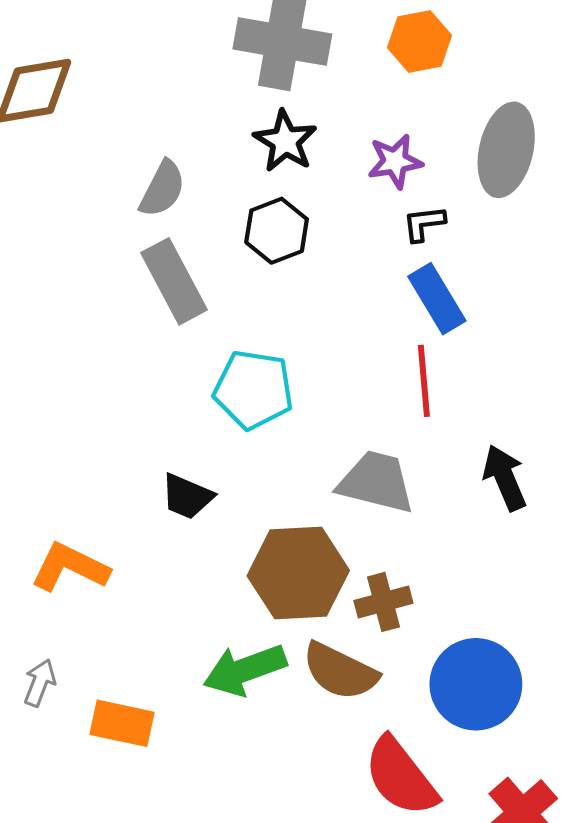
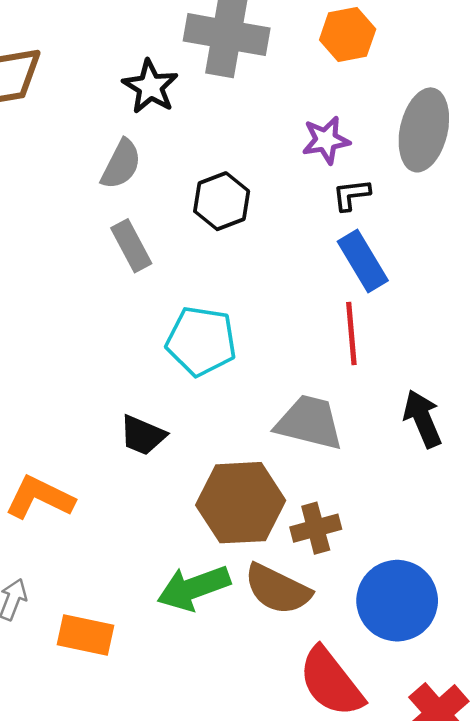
black star: (285, 141) -> (150, 87), moved
gray rectangle: (174, 281) -> (131, 246), size x0.7

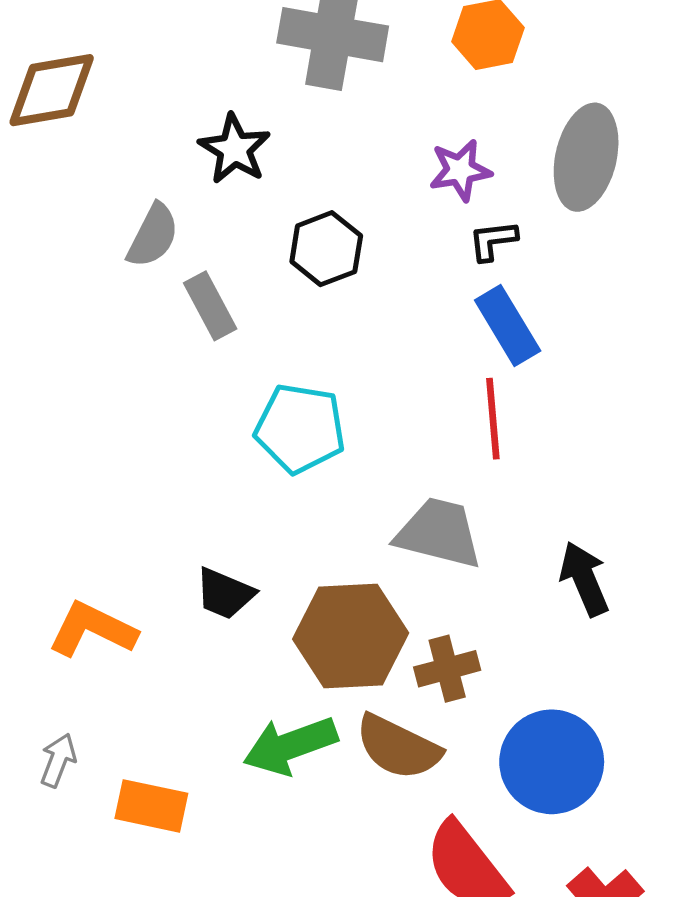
black star: (150, 87) -> (235, 149), moved
gray semicircle: (121, 164) -> (153, 236), moved
black arrow: (423, 419) -> (584, 579), moved
black trapezoid: (143, 435) -> (225, 594), moved

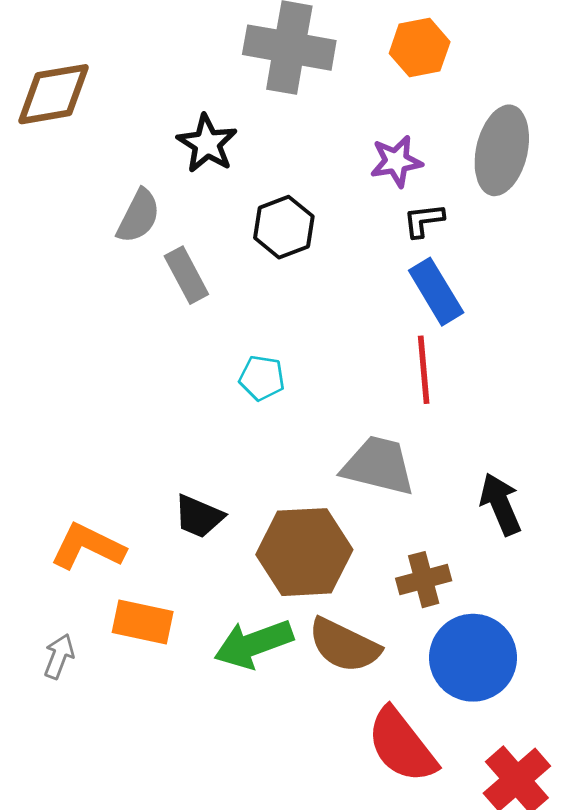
cyan pentagon: (300, 428) -> (262, 378), size x0.6
brown cross: (447, 669) -> (424, 580), moved
orange rectangle: (151, 806) -> (143, 622), moved

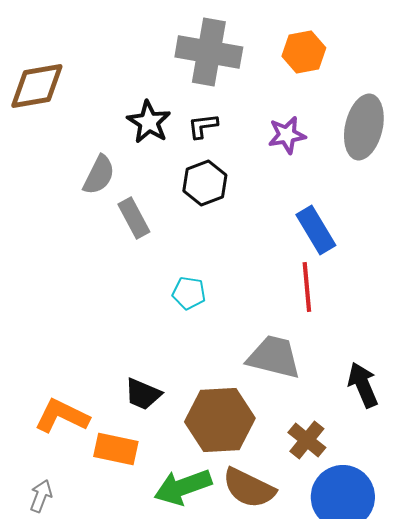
black L-shape: (424, 220) -> (203, 126), moved
brown cross: (424, 580) -> (307, 440), turned -36
orange rectangle: (143, 622) -> (116, 449), moved

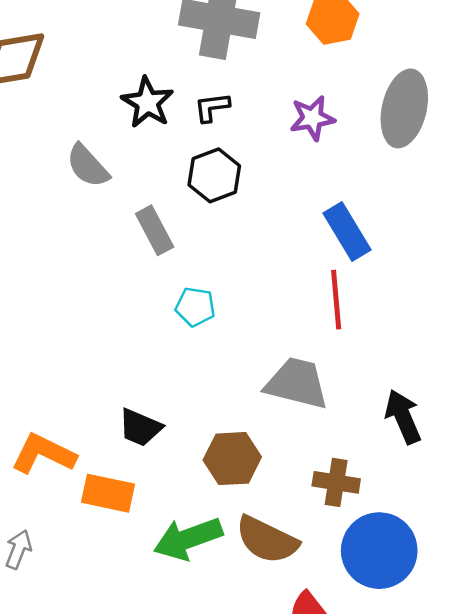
gray semicircle: (99, 175) -> (88, 166), turned 111
gray rectangle: (134, 218) -> (155, 230), moved
brown hexagon: (220, 420) -> (232, 459), size x0.7
brown cross: (307, 440) -> (336, 482), turned -30

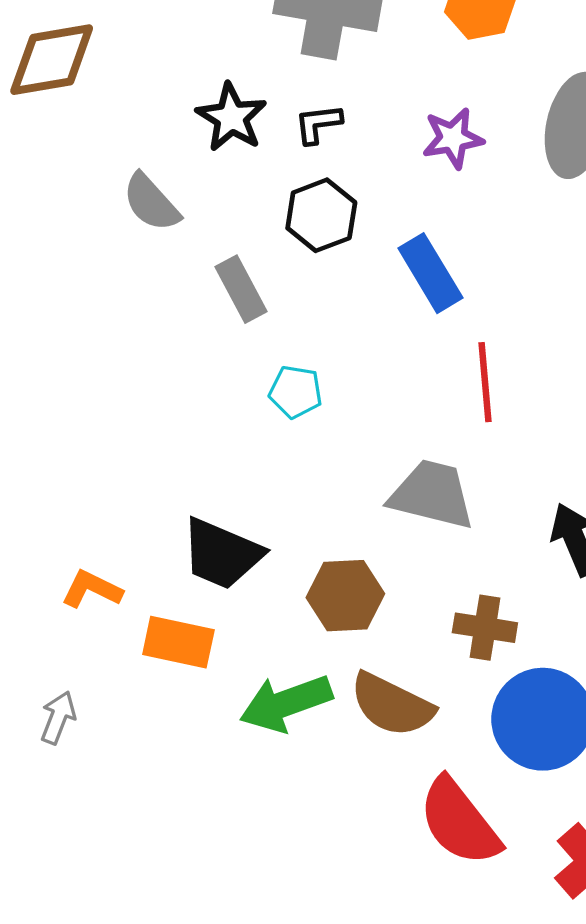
blue rectangle: (347, 232) -> (430, 273), moved
black trapezoid: (140, 427) -> (222, 554), size x1.4
orange L-shape: (43, 454) -> (92, 589), size x0.7

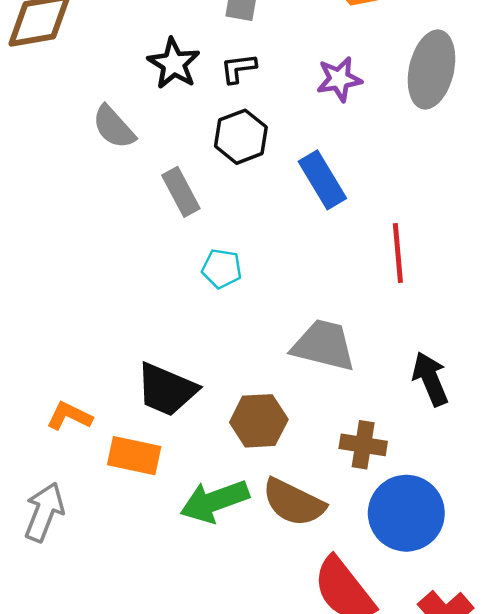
red line: (485, 382) -> (398, 253), moved
gray arrow: (58, 718) -> (44, 512), size x1.5

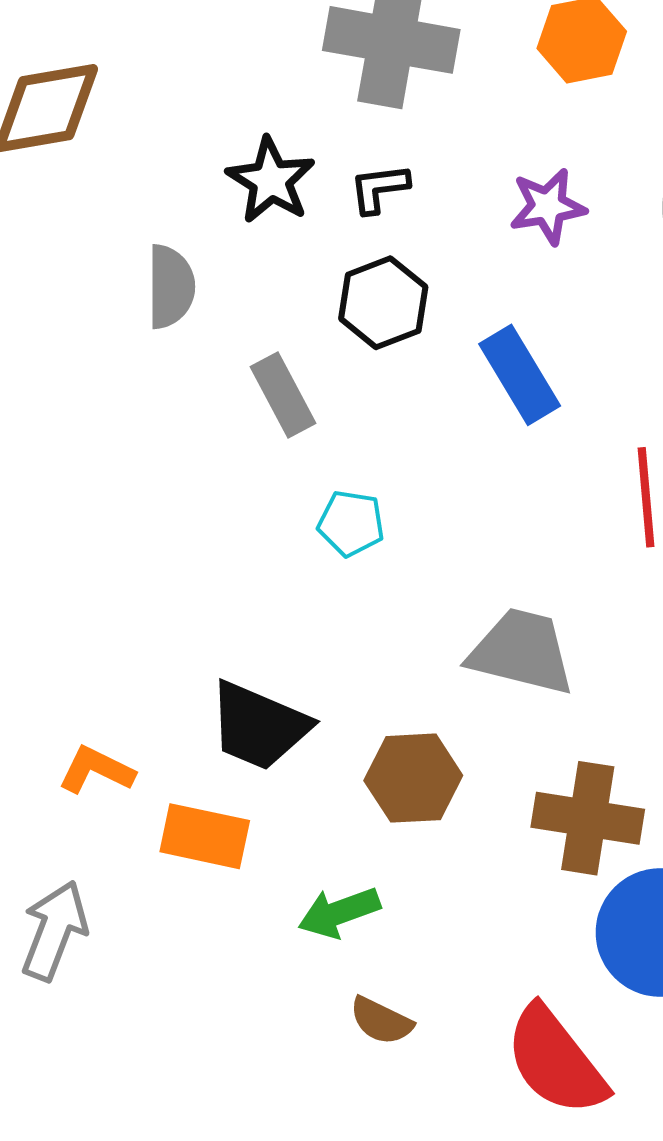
gray semicircle: (114, 127) -> (171, 287), turned -138
brown cross: (363, 445) -> (588, 818), size x1.4
green arrow: (214, 501) -> (339, 912), size x0.7
brown semicircle: (294, 502) -> (381, 1021), moved, size x0.6

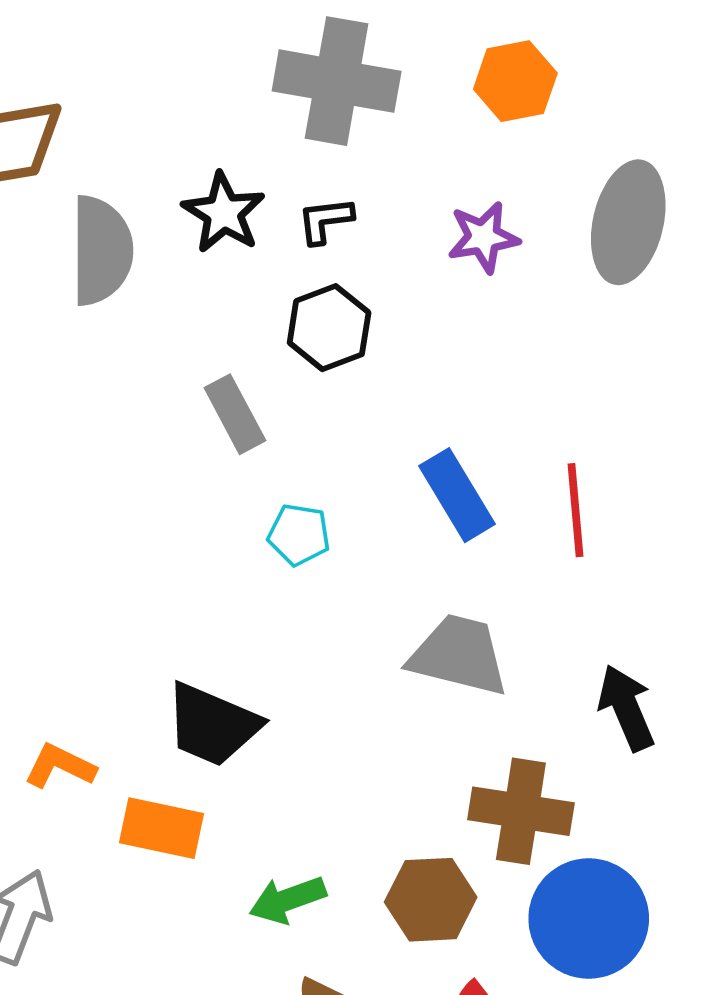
gray semicircle: (171, 287) -> (101, 250), moved, size x1.4
blue rectangle: (520, 375) -> (457, 495), moved
brown hexagon: (413, 778) -> (431, 900), moved

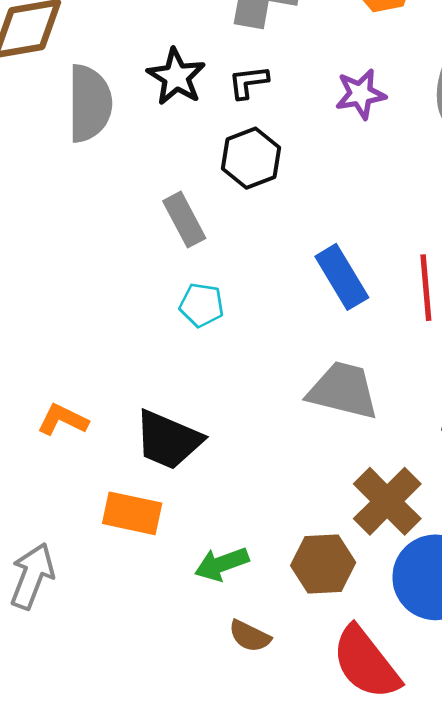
cyan pentagon: (299, 535) -> (202, 305), moved
orange L-shape: (60, 766) -> (63, 420), moved
brown cross: (521, 811) -> (387, 501), turned 36

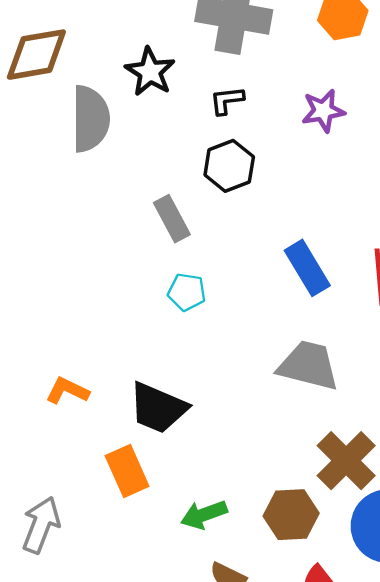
black star: (176, 77) -> (150, 72), moved
orange rectangle: (132, 513) -> (127, 471), turned 54

